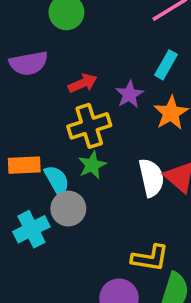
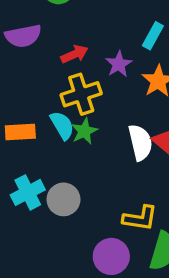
cyan semicircle: (57, 180) -> (62, 125), moved
gray circle: (68, 209) -> (63, 199), moved

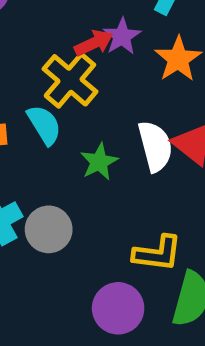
red arrow: (75, 54) -> (94, 43), moved
yellow cross: (81, 94) -> (70, 80), turned -30
green star: (84, 131) -> (99, 162), moved

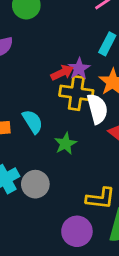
yellow cross: (70, 80) -> (76, 93), moved, turned -32
white semicircle: (155, 146) -> (97, 109), moved

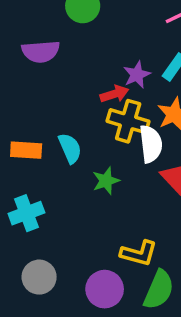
purple star: (79, 69) -> (137, 75), moved
gray circle: (35, 184) -> (39, 277), moved

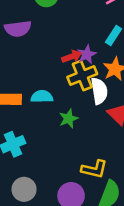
purple star: (137, 75) -> (87, 54), moved
yellow cross: (128, 121) -> (82, 75), turned -36
cyan semicircle: (70, 148) -> (42, 97), turned -65

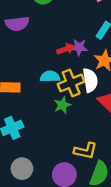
purple star: (87, 54) -> (79, 47), turned 30
yellow cross: (82, 75) -> (71, 83), moved
cyan semicircle: (42, 97) -> (50, 77), moved

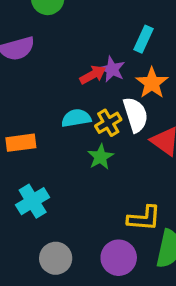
purple star: (79, 47) -> (112, 69), turned 30
yellow cross: (71, 83) -> (108, 123), size x0.7

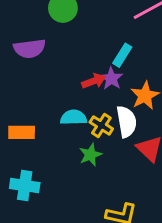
cyan rectangle: (144, 39) -> (122, 55), moved
yellow cross: (108, 123) -> (101, 125), turned -35
cyan cross: (33, 201) -> (25, 186), turned 32

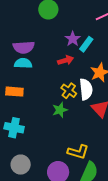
purple semicircle: (30, 49) -> (24, 47), moved
purple star: (111, 79) -> (73, 39), moved
cyan semicircle: (74, 117) -> (23, 63), moved

